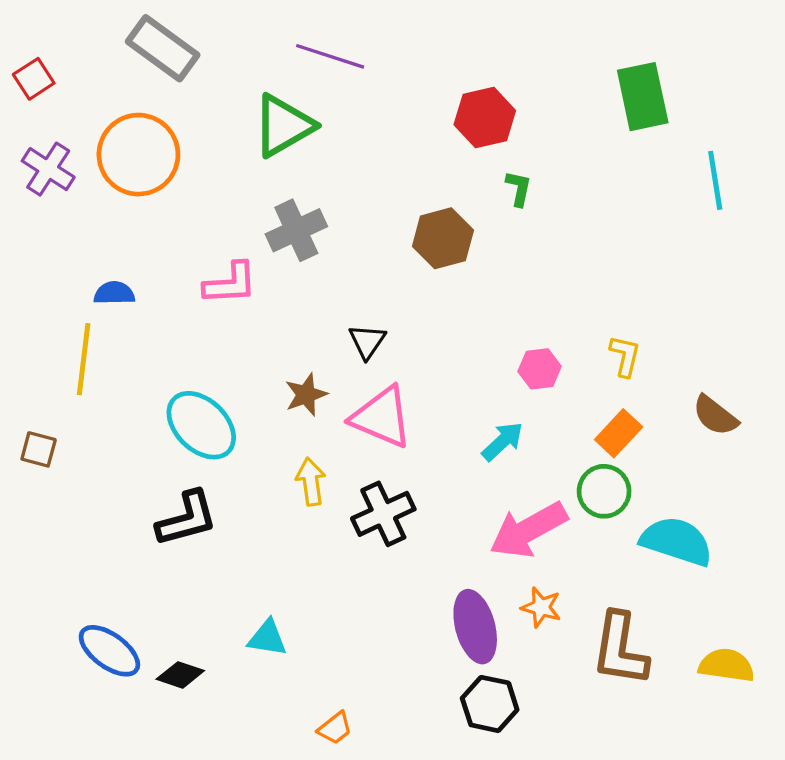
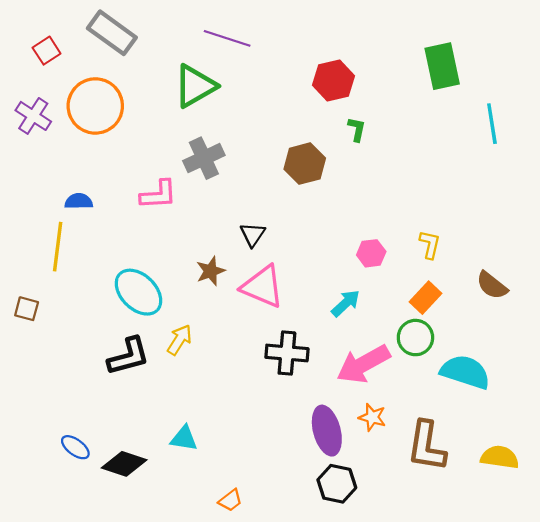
red square: (34, 79) -> (47, 51), moved
yellow arrow: (311, 482) -> (179, 340), moved, turned 40
black cross: (383, 514) -> (287, 353), moved, turned 30
blue ellipse: (109, 651) -> (75, 447), size x0.7
black diamond: (180, 675) -> (124, 464), size x1.4

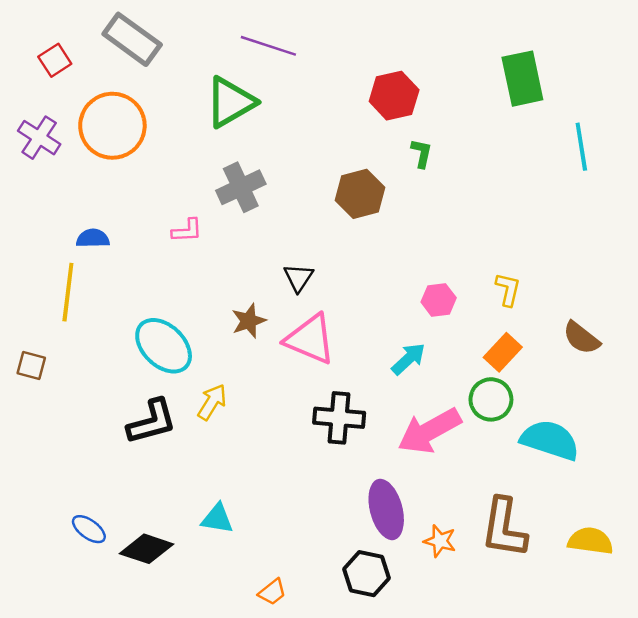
pink L-shape: (158, 195) -> (187, 231), size x0.7
orange star: (372, 417) -> (440, 541), moved
black hexagon: (337, 484) -> (367, 574), moved

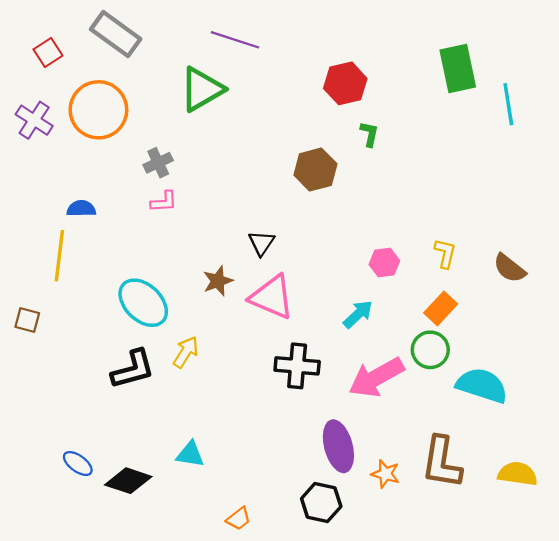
cyan line: (581, 147) -> (508, 104), moved
gray cross: (241, 187) -> (158, 163), moved, size x0.7
brown semicircle: (581, 338) -> (509, 268), moved

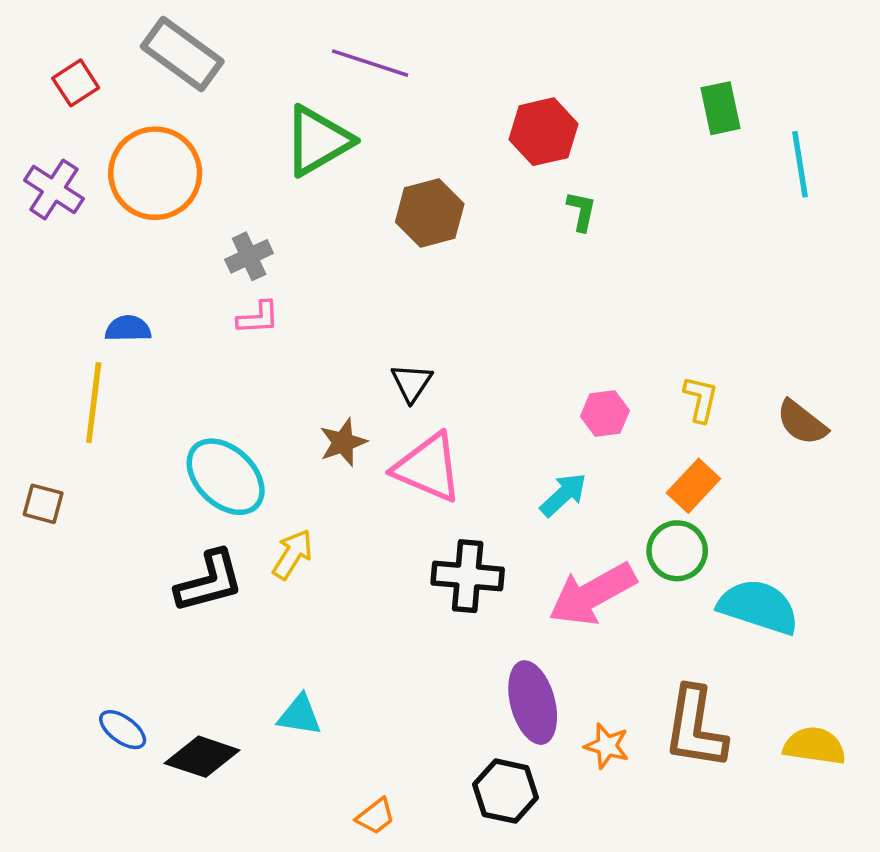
green rectangle: (458, 68) -> (721, 108), size x0.7
brown hexagon: (315, 170) -> (430, 213), moved

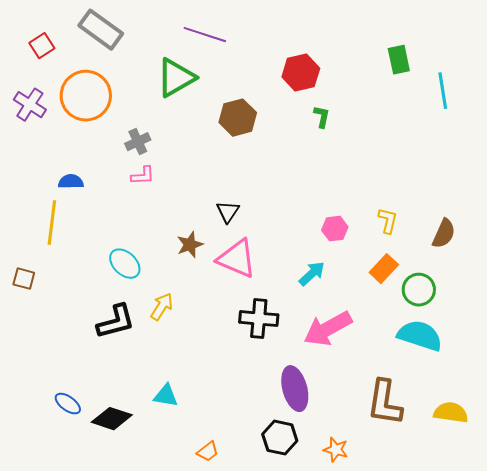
brown semicircle: (802, 423) -> (444, 234), turned -104
cyan ellipse: (226, 477) -> (125, 264), size x0.7
green circle: (677, 551) -> (419, 290), moved
orange star: (607, 746) -> (336, 450), moved

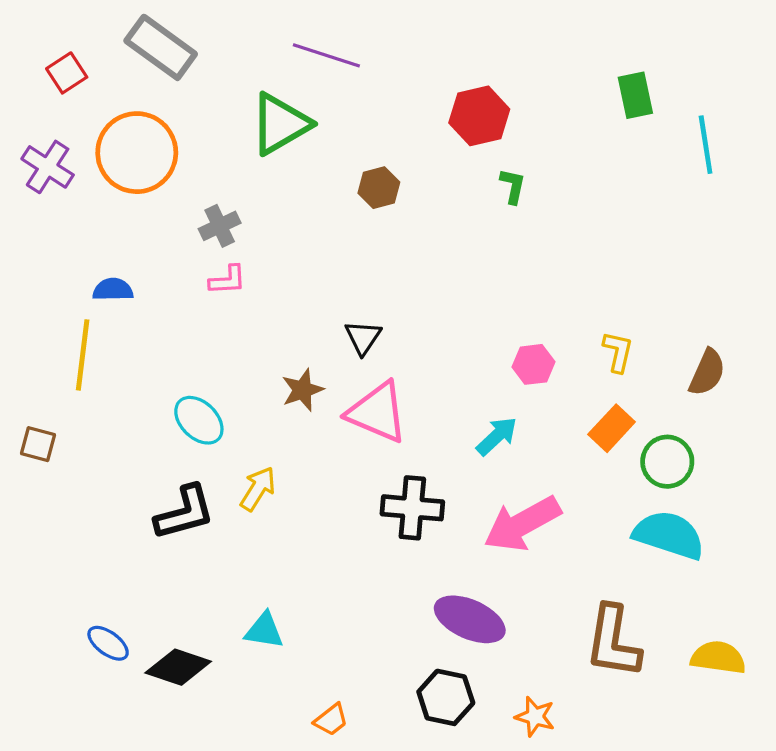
brown hexagon: (238, 118) -> (379, 188), size x0.7
purple ellipse: (295, 389) -> (470, 619), turned -51

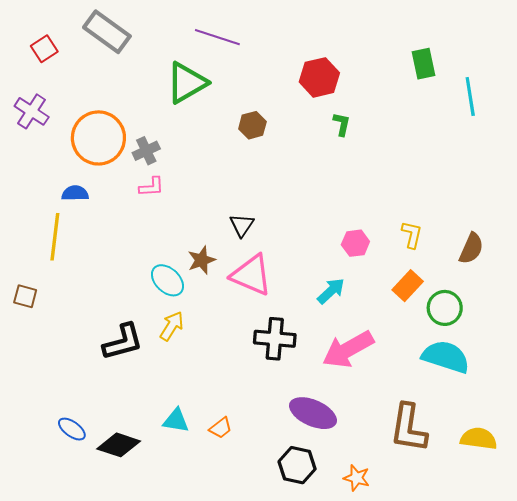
orange circle: (137, 153) -> (98, 138), moved
cyan ellipse: (199, 420) -> (167, 280), moved
orange trapezoid: (331, 720) -> (221, 428), moved

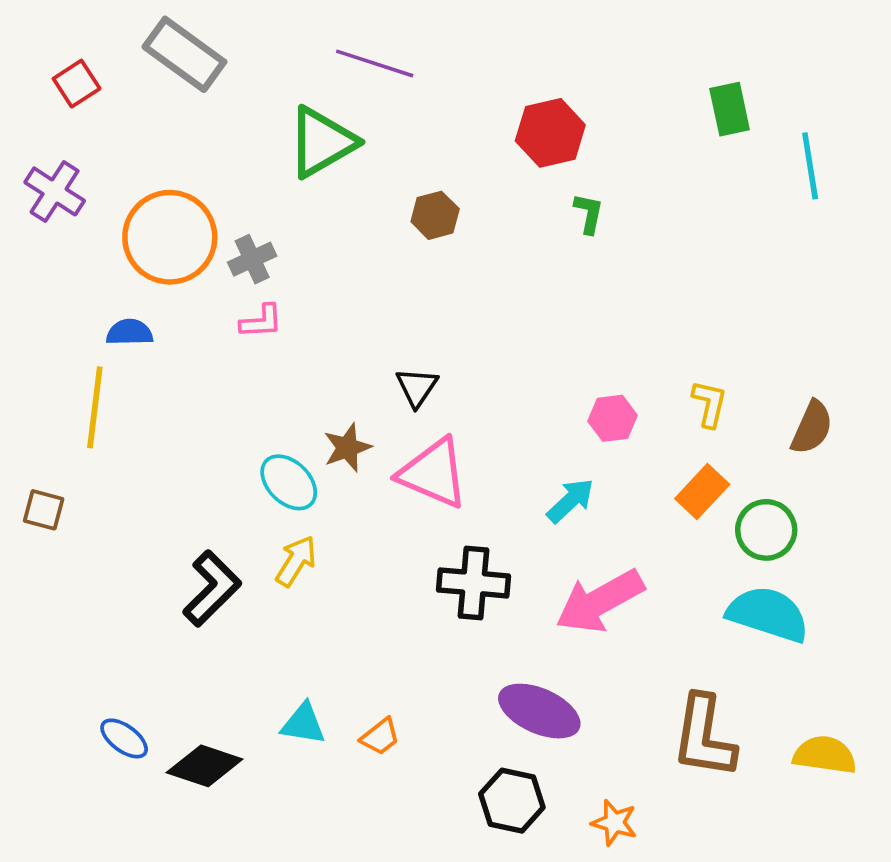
black L-shape: (123, 342) -> (212, 588), turned -30

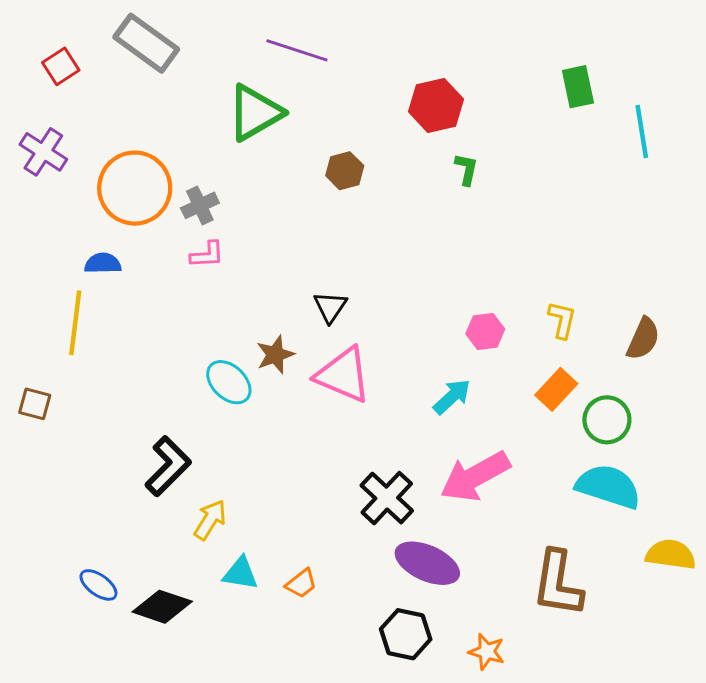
yellow arrow: (296, 561) -> (210, 520), moved
black cross: (473, 583) -> (387, 498), moved, turned 38
yellow semicircle: (825, 755) -> (671, 555), moved

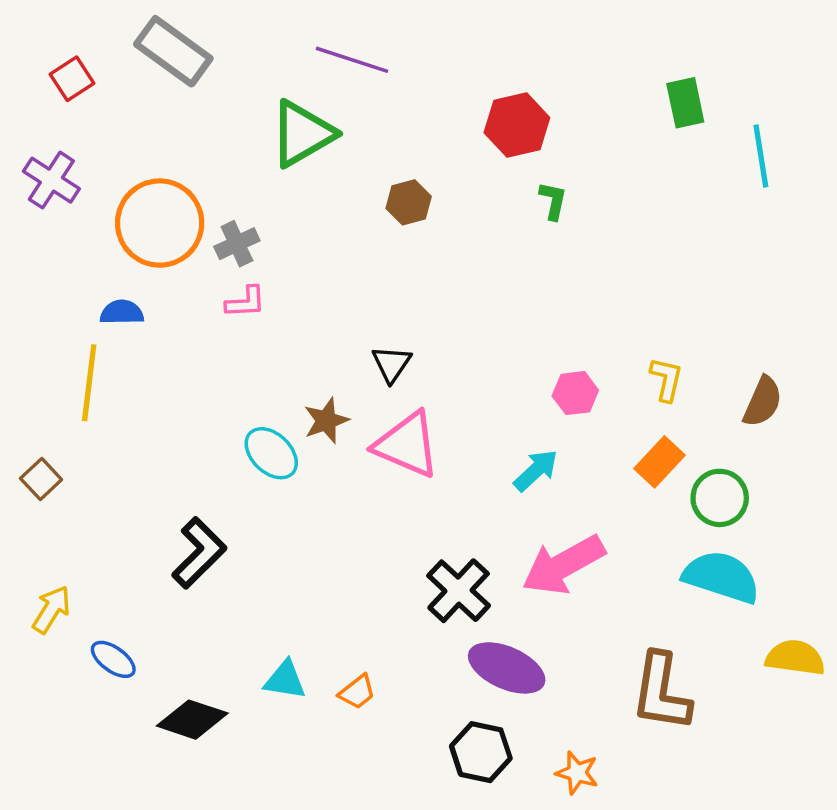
brown square: (35, 404) -> (41, 479), turned 32
yellow arrow: (210, 520) -> (51, 610), moved
blue ellipse: (98, 585) -> (113, 659), moved

